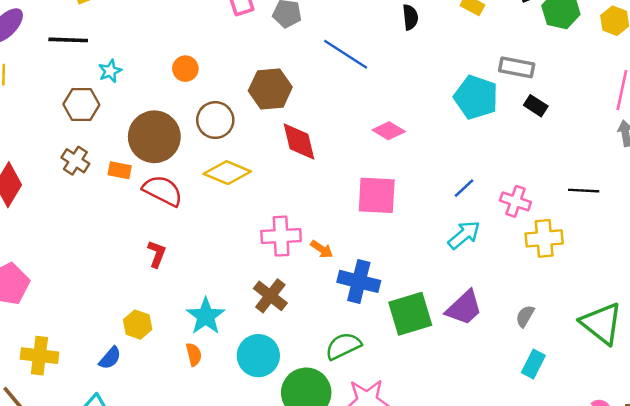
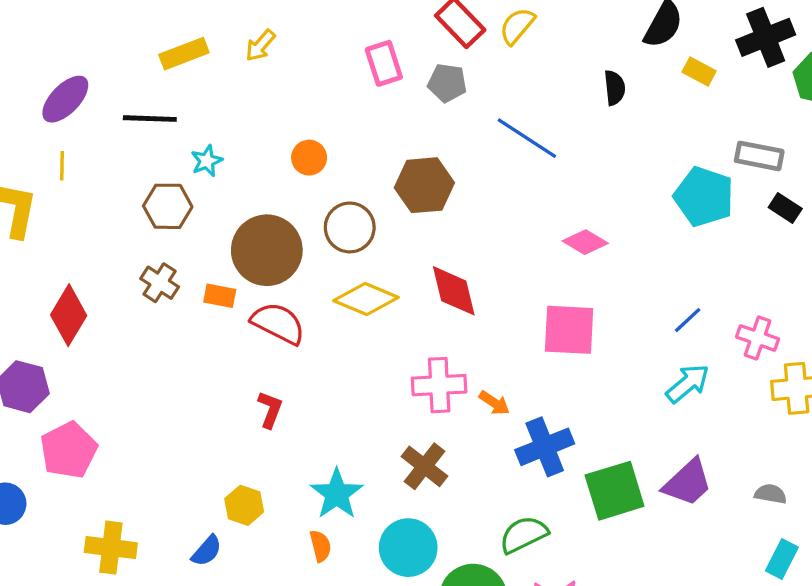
red diamond: (299, 142) -> (454, 291), moved
blue cross: (359, 281) -> (545, 447), turned -36
gray semicircle: (525, 316) -> (771, 494), turned 70

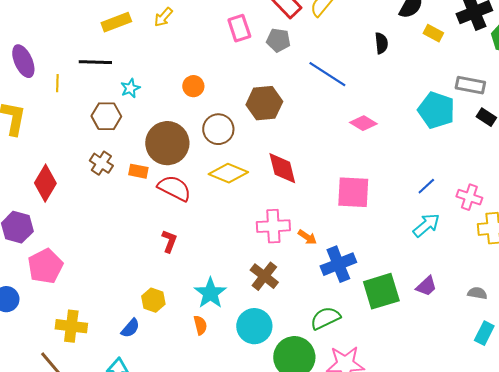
purple ellipse: (65, 99) -> (23, 61), moved, turned -68
yellow line: (62, 166) -> (57, 83), moved
pink diamond: (585, 242) -> (363, 123), moved
purple trapezoid: (688, 483) -> (426, 286), size x0.7

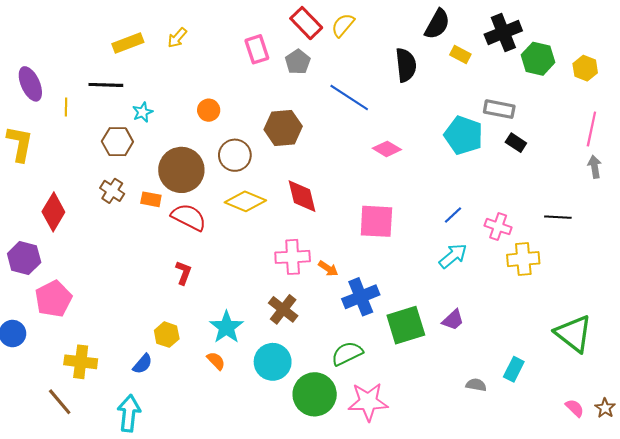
gray pentagon: (278, 40) -> (298, 62), turned 30
black semicircle: (381, 43) -> (406, 65), size x1.5
gray semicircle: (477, 293) -> (476, 385), moved
orange semicircle: (200, 325) -> (216, 361), turned -30

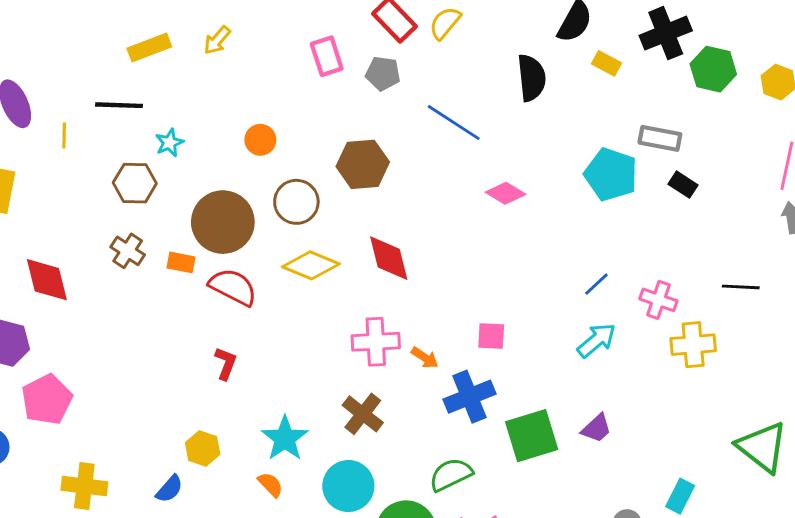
gray pentagon: (298, 62) -> (383, 73), turned -30
red diamond: (53, 212) -> (47, 280), turned -45
pink square: (376, 221) -> (491, 336), moved, size x0.6

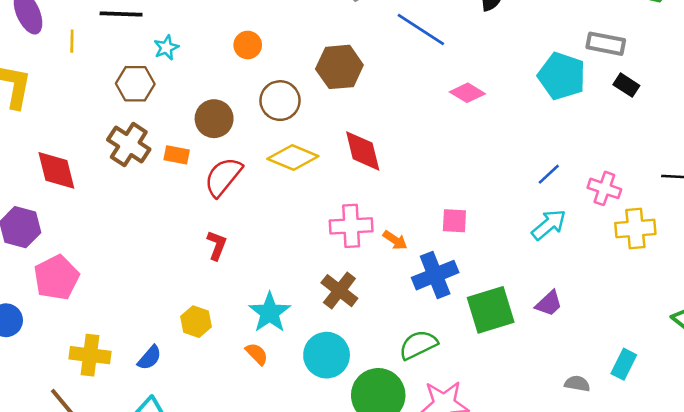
brown circle: (223, 222) -> (214, 119), size x0.7
brown cross: (128, 251) -> (129, 144), size x1.4
red semicircle: (233, 287) -> (223, 177), turned -78
blue semicircle: (169, 489) -> (149, 358), moved

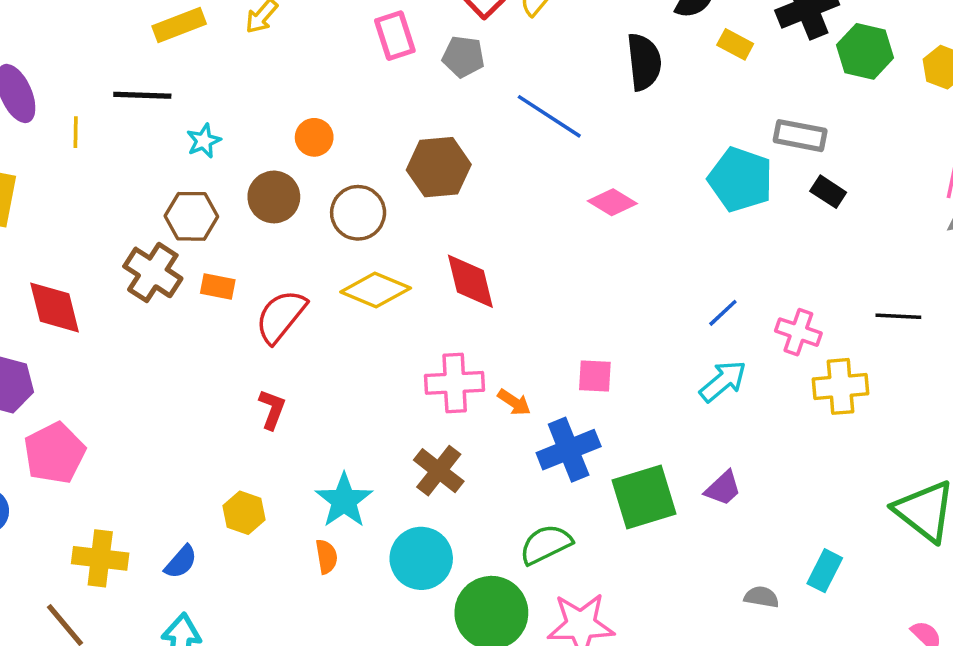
brown hexagon: (135, 84) -> (191, 216), moved
brown circle: (214, 119) -> (274, 197), moved
orange semicircle: (257, 354) -> (326, 557), turned 35

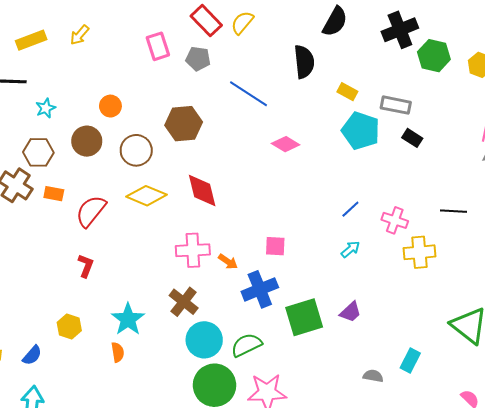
yellow rectangle: (735, 44) -> (347, 92), moved
cyan arrow: (723, 381) -> (350, 249), size x0.7
cyan circle: (421, 558) -> (204, 340), moved

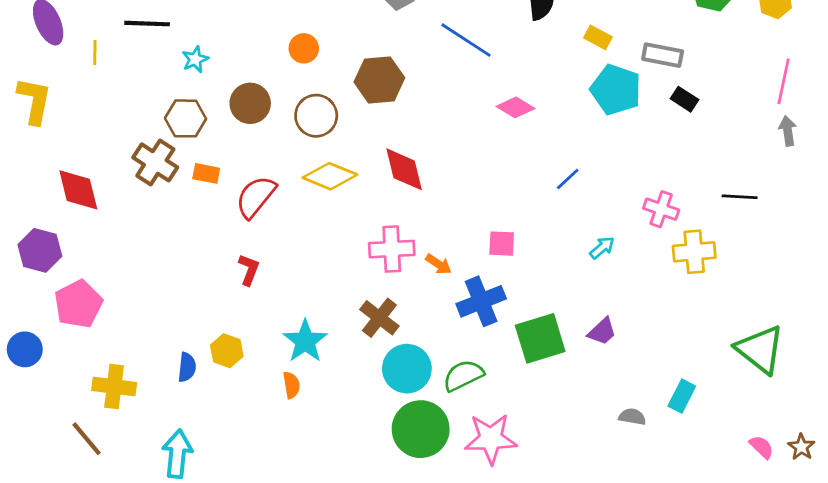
orange circle: (110, 106) -> (304, 48), moved
blue line: (350, 209) -> (568, 179), moved
blue semicircle: (32, 355) -> (187, 367), moved, turned -35

